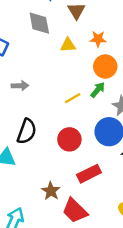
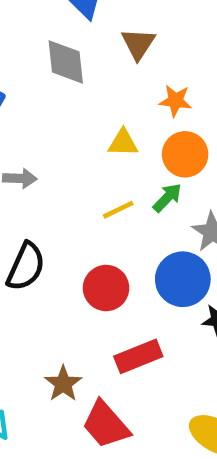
yellow triangle: (68, 45) -> (123, 143), moved

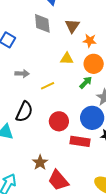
brown triangle: (138, 44) -> (72, 26), moved
yellow line: (118, 210) -> (48, 86), moved
red rectangle: (138, 356) -> (80, 141), moved, turned 30

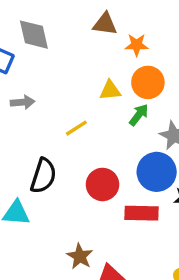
gray diamond: (42, 23) -> (34, 35), moved
brown triangle: (72, 26) -> (105, 24), turned -49
yellow triangle: (67, 59) -> (110, 90), moved
gray arrow: (22, 74) -> (23, 102), moved

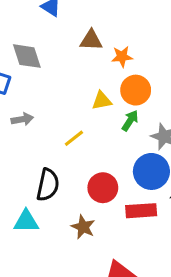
brown star: (80, 256) -> (83, 227), moved

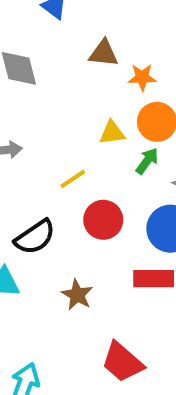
black semicircle: (48, 185) -> (35, 237), turned 40
red circle: (103, 188) -> (103, 220), moved

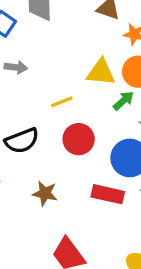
yellow triangle: (112, 133) -> (101, 72), size x1.4
brown star: (77, 295) -> (45, 193), turned -30

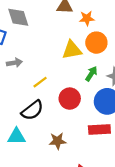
green arrow: (123, 101) -> (91, 74), moved
yellow line: (62, 102) -> (40, 82), moved

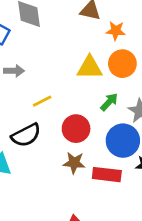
brown star: (58, 141) -> (74, 163), moved

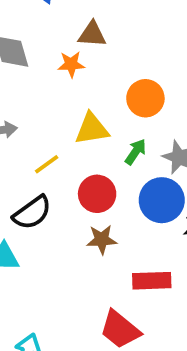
orange star: (116, 31) -> (71, 64), moved
yellow triangle: (90, 67) -> (92, 129), moved
red rectangle: (107, 175) -> (152, 281), moved

